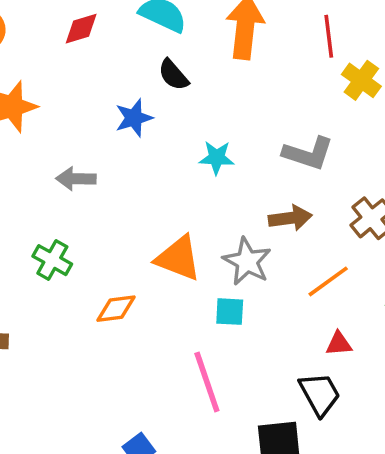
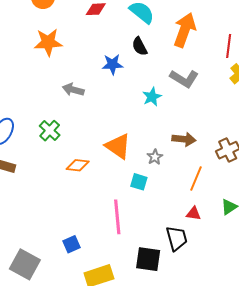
gray L-shape: (308, 153) -> (184, 79), moved
cyan star: (217, 158) -> (152, 97), turned 30
gray star: (247, 261) -> (155, 157), size x0.6
orange line: (328, 281) -> (196, 179), turned -45

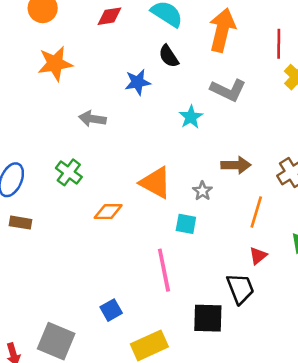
red triangle: (194, 214) -> (258, 256), turned -42

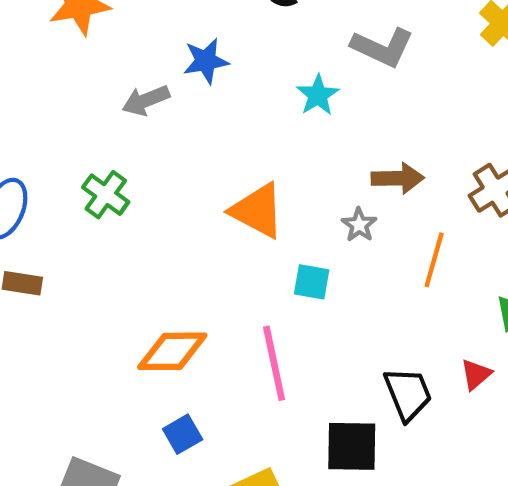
blue star: (138, 82) -> (206, 61), moved
gray arrow: (92, 119) -> (146, 100), turned -30
gray star: (202, 191) -> (359, 225), moved
orange diamond: (108, 212) -> (172, 351), moved, size x1.4
red triangle: (258, 256) -> (476, 374), moved

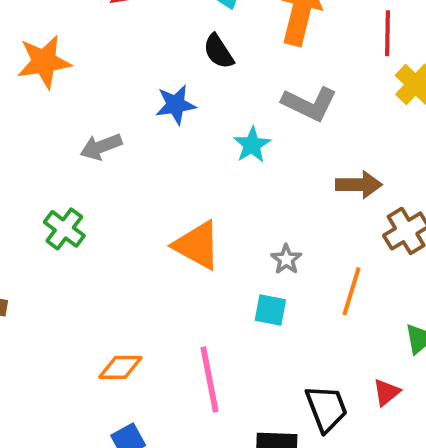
blue star: (206, 61) -> (176, 105), moved
brown arrow: (398, 178) -> (359, 185), moved
cyan square: (312, 282) -> (270, 310), moved
orange diamond: (172, 351) -> (120, 367), size x0.7

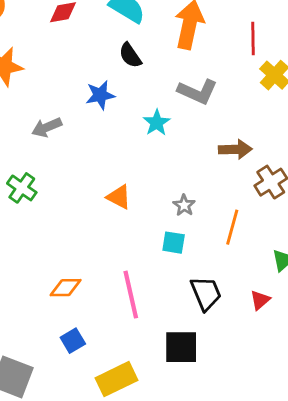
orange triangle: (197, 245) -> (119, 197), size x0.7
black trapezoid: (326, 408) -> (206, 293), moved

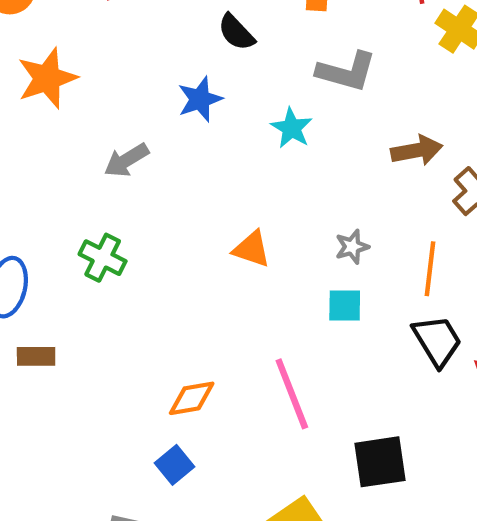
gray star: (184, 205) -> (352, 247), turned 30
black trapezoid: (206, 293) -> (437, 341), moved
blue square: (73, 341) -> (175, 465), moved

